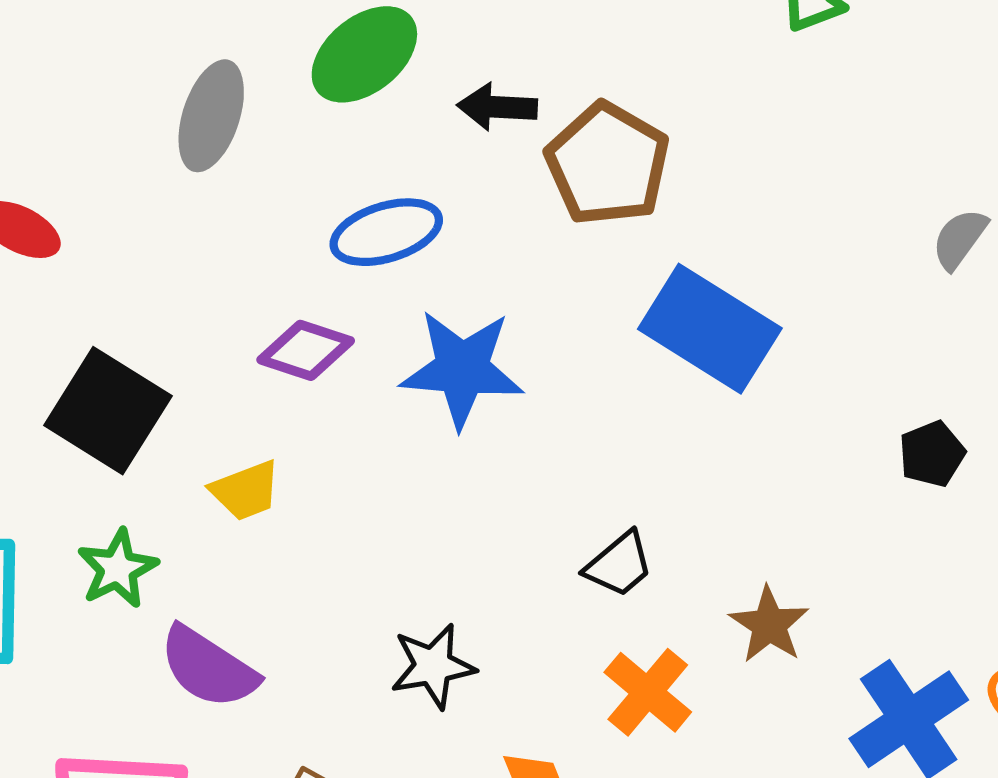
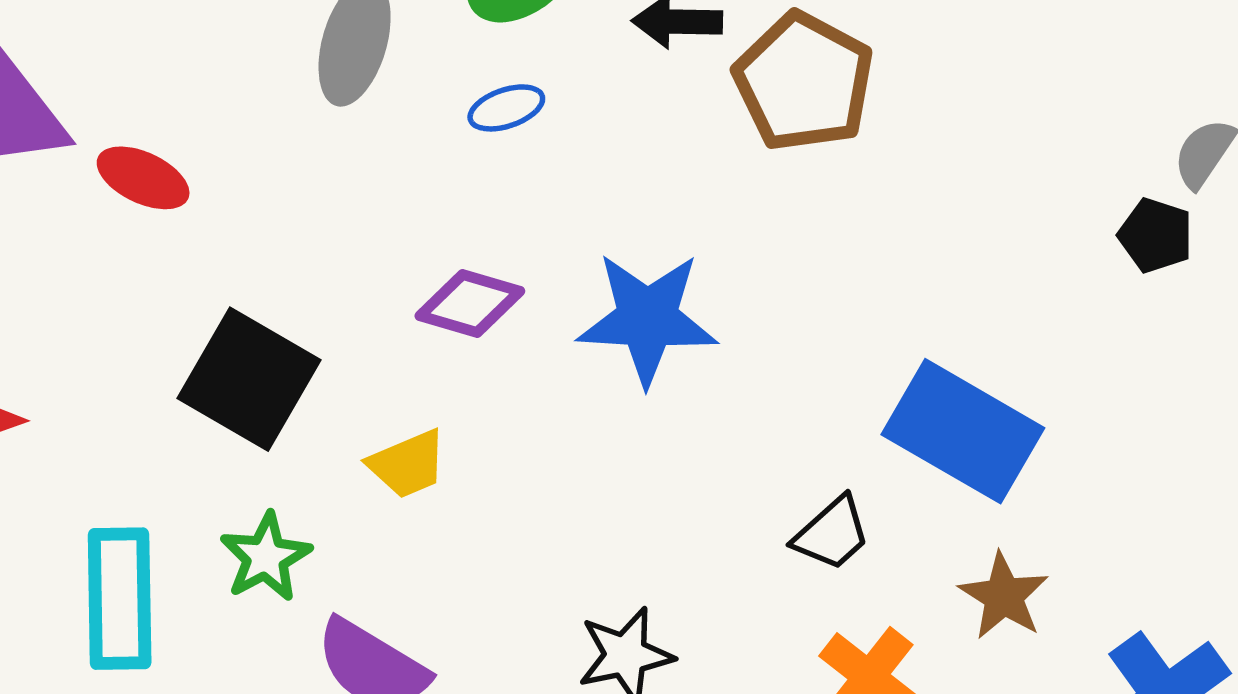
blue ellipse: (386, 232) -> (506, 108), moved, size x0.6
blue rectangle: (710, 329) -> (963, 431), moved
black pentagon: (932, 454) -> (1156, 235), moved, turned -30

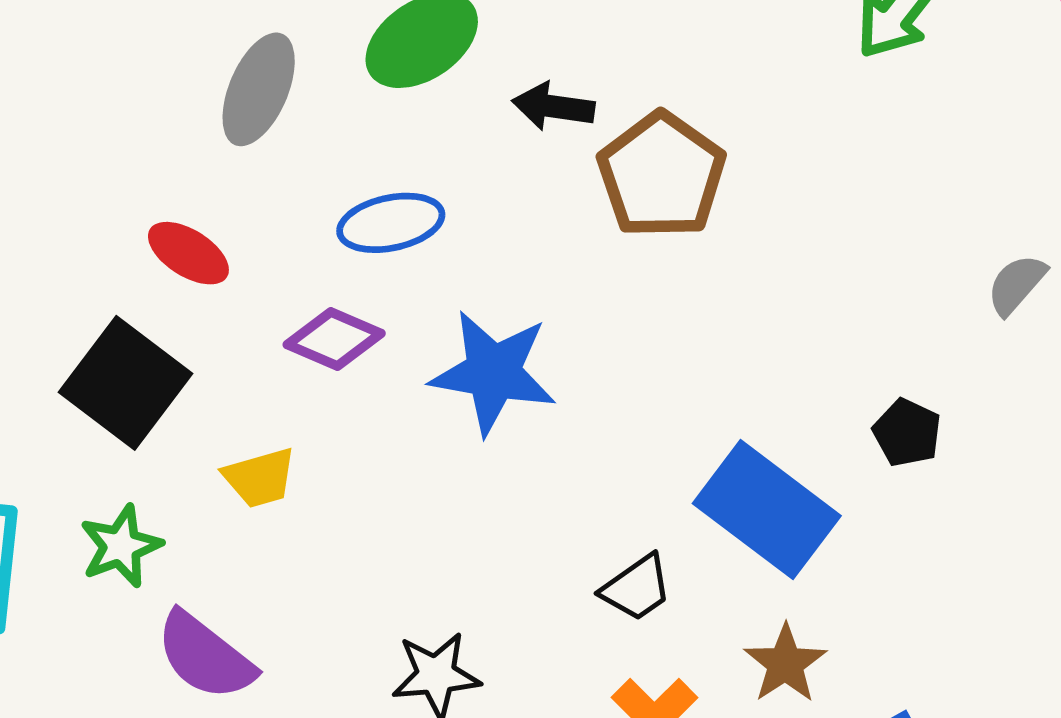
blue ellipse: (506, 108) -> (391, 223), moved, size x1.5
red ellipse: (143, 178) -> (188, 253), moved
black pentagon: (1156, 235) -> (907, 433), moved

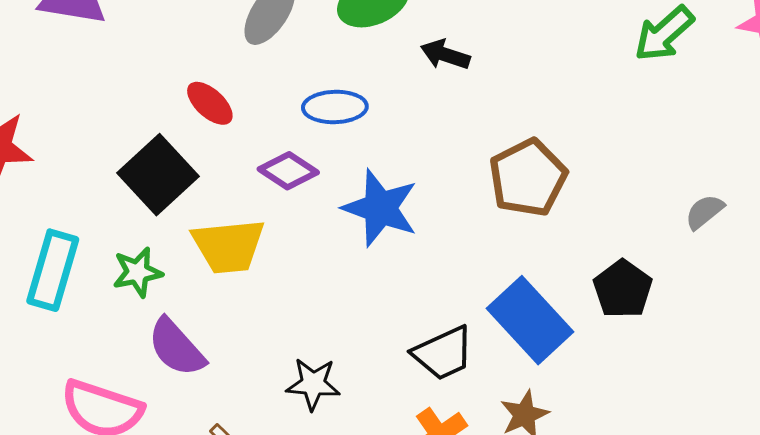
brown pentagon: (662, 175) -> (528, 178), moved
black pentagon: (907, 433) -> (623, 289), size x1.4
yellow trapezoid: (260, 478) -> (228, 246), size x1.6
black trapezoid: (637, 588) -> (443, 353), size x1.4

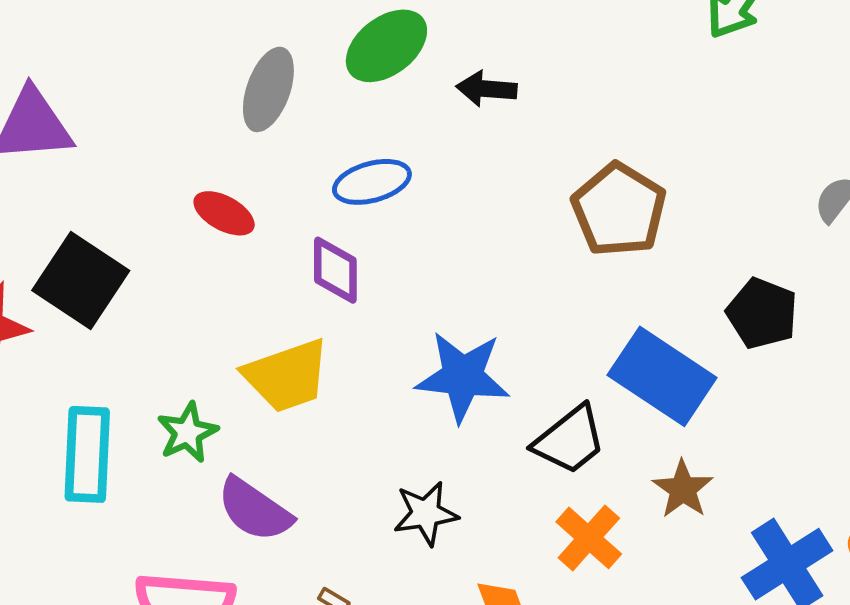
purple diamond: (288, 171) -> (335, 270), turned 70
black square: (158, 175) -> (81, 280), moved
blue star: (380, 208) -> (463, 377), moved

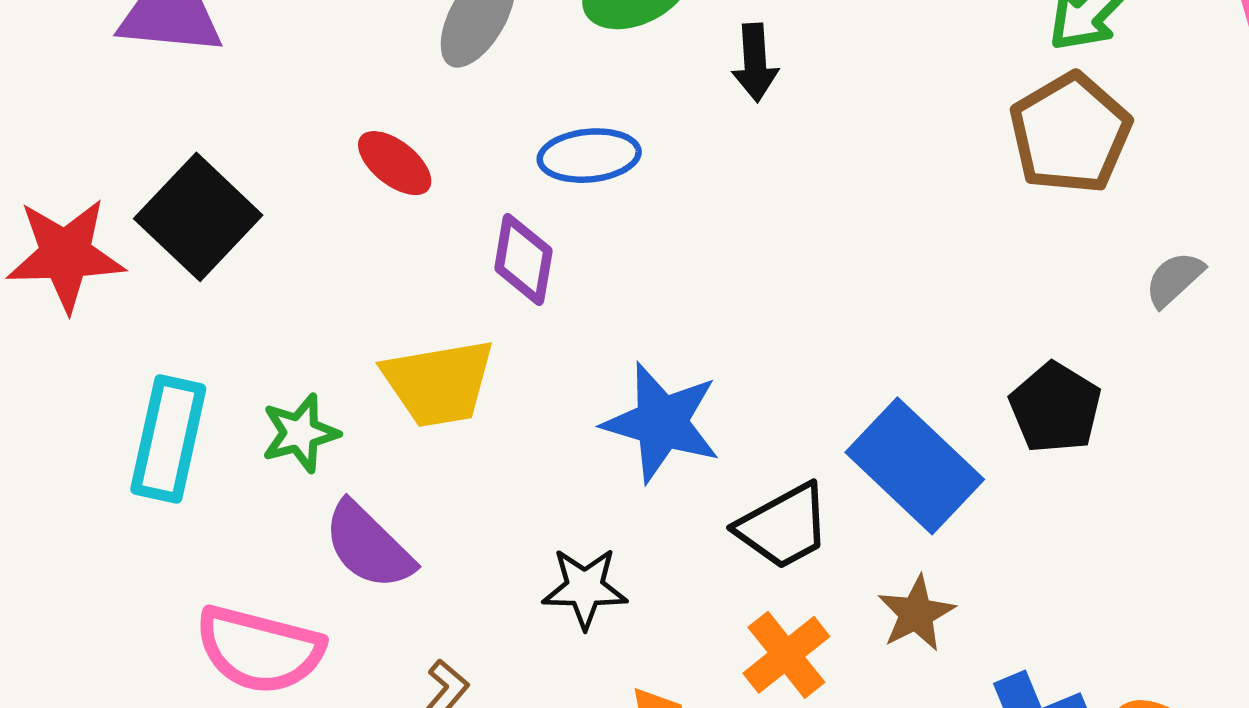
black arrow: (487, 89) -> (755, 63), turned -108
brown pentagon: (619, 210) -> (1070, 133), moved

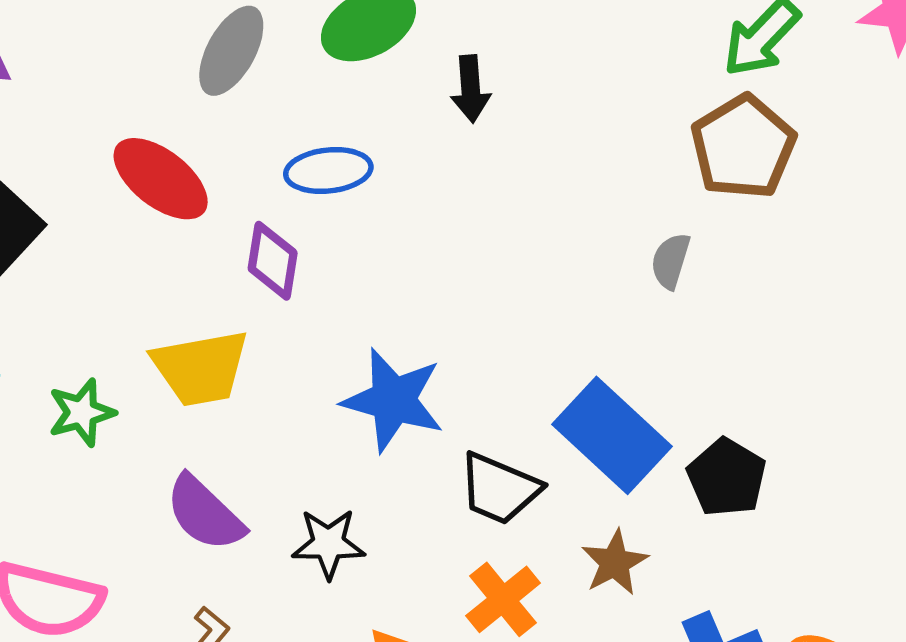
red ellipse: (395, 163) -> (161, 179), size x1.5
gray semicircle: (1174, 279) -> (671, 261), moved, turned -30
black pentagon: (1055, 408) -> (727, 477), moved
black trapezoid: (783, 526) -> (499, 489), turned 52
purple semicircle: (368, 546) -> (205, 513), moved

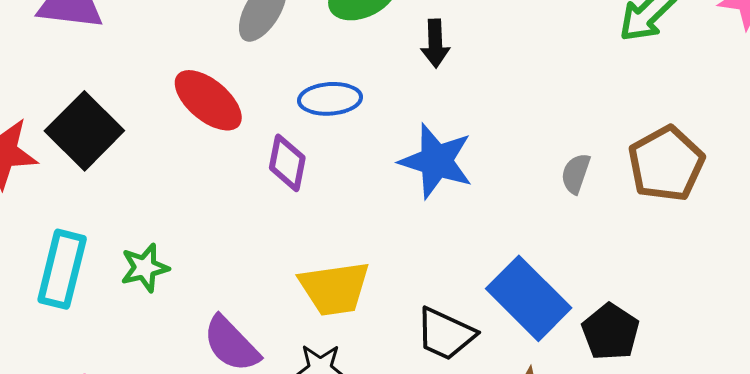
brown pentagon: (743, 147) -> (666, 164), moved
yellow trapezoid: (201, 368) -> (335, 288), moved
blue star: (393, 400) -> (436, 161), moved

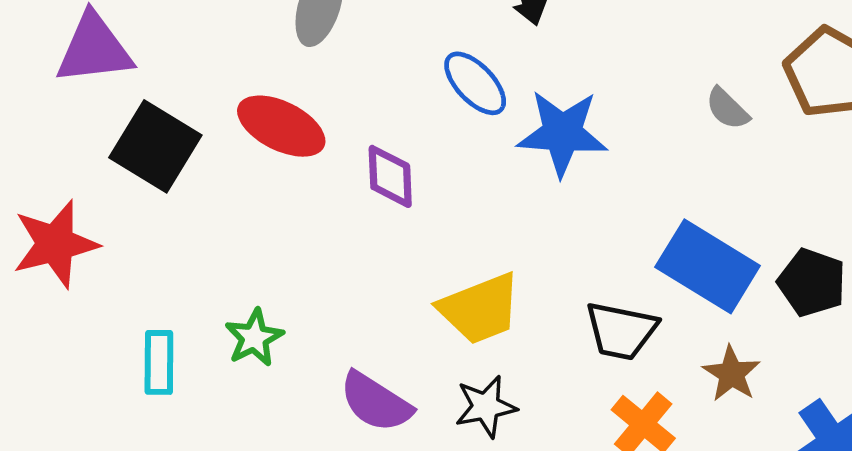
blue ellipse: (330, 99) -> (475, 83), moved, turned 64
black square: (84, 131) -> (155, 146), moved
gray semicircle: (576, 174) -> (727, 109), turned -51
cyan rectangle: (62, 269) -> (159, 362), size x0.7

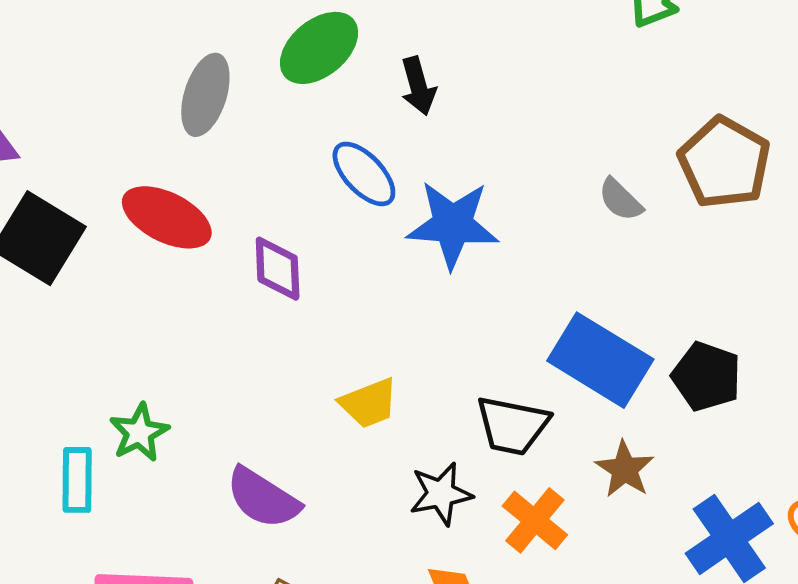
yellow trapezoid: (480, 309) -> (369, 403), size x0.7
cyan rectangle: (159, 362) -> (77, 480), moved
black star: (486, 407) -> (441, 494), moved

